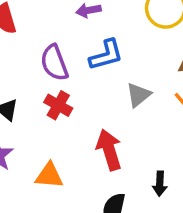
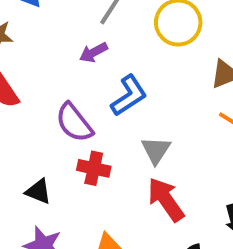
gray triangle: (138, 95) -> (156, 150), moved

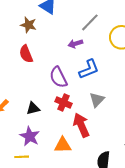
black triangle: (38, 191) -> (33, 108), turned -48
red arrow: (166, 199) -> (81, 125), moved

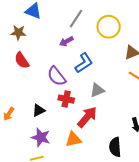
gray triangle: (97, 100) -> (97, 90), turned 35
red arrow: (81, 125) -> (87, 117), turned 75

